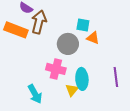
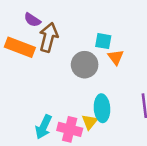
orange triangle: (93, 38) -> (116, 57), turned 32
pink cross: (56, 69) -> (70, 129), moved
cyan arrow: (35, 94) -> (44, 127), turned 54

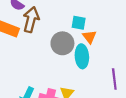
cyan ellipse: (102, 108) -> (82, 56), moved

